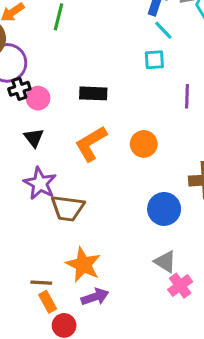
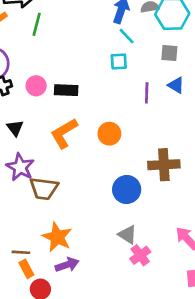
pink circle: (38, 98) -> (36, 86), moved

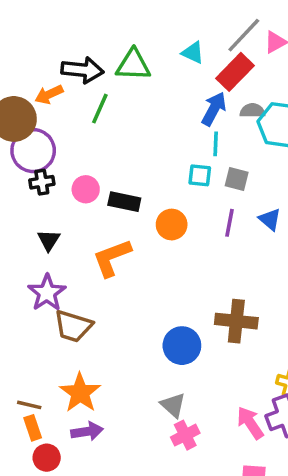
cyan line: (127, 36) -> (216, 144), turned 36
gray square: (169, 53) -> (237, 179), moved
orange circle: (109, 134) -> (172, 225), moved

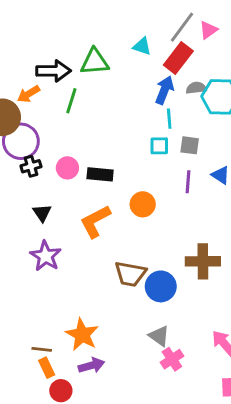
orange circle: (172, 225) -> (143, 204), moved
brown trapezoid: (73, 326) -> (130, 274), moved

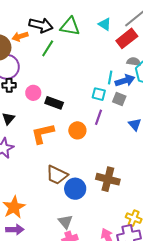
blue arrow: (164, 90) -> (125, 81), moved, turned 36
purple line: (188, 182) -> (98, 117), moved

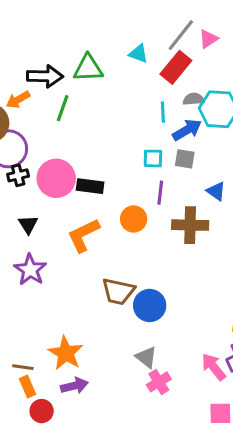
cyan line: (110, 78) -> (163, 112), moved
pink circle: (33, 93) -> (56, 178), size x1.6
brown cross: (108, 179) -> (190, 225), moved

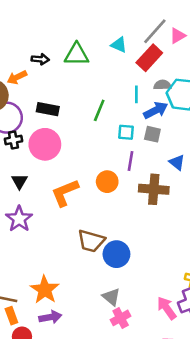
black arrow: (45, 76) -> (40, 59), size x0.6
green line: (63, 108) -> (99, 110), moved
black rectangle: (90, 186) -> (48, 109), moved

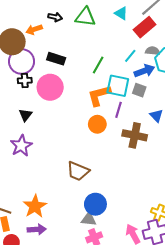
cyan line: (136, 94) -> (130, 56), turned 32
cyan square: (126, 132) -> (118, 86), size x1.6
orange L-shape: (65, 193) -> (99, 95), moved
blue circle: (116, 254) -> (95, 204), moved
gray triangle: (111, 297) -> (89, 219), turned -42

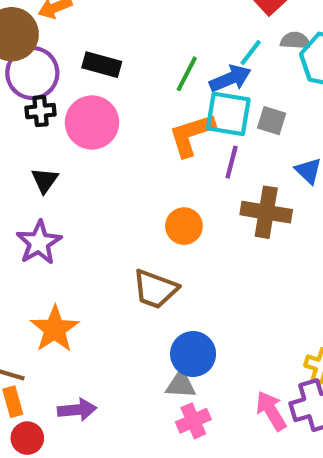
blue arrow: (144, 71) -> (230, 79), moved
orange circle: (97, 124) -> (184, 226), moved
orange star: (35, 206) -> (55, 329), moved

